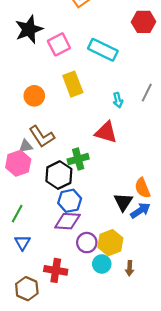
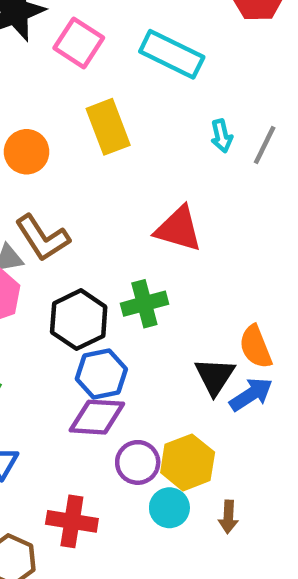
pink square: (59, 44) -> (79, 43), turned -30
cyan arrow: (118, 100) -> (222, 136), moved
green cross: (78, 159) -> (144, 304), moved

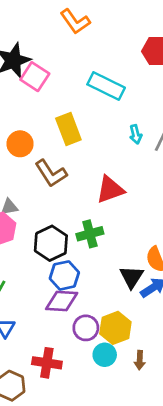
pink square: (79, 43) -> (35, 77), moved
red triangle: (178, 229) -> (110, 189), turned -36
brown L-shape: (42, 238) -> (51, 173), moved

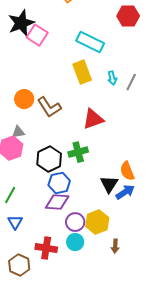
yellow rectangle: (68, 129) -> (82, 72), moved
orange circle: (20, 144) -> (24, 99), moved
cyan circle: (105, 355) -> (75, 242), moved

